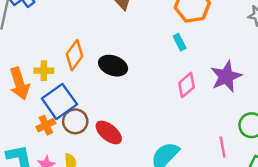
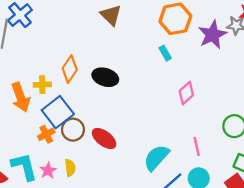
purple star: (226, 76) -> (213, 35), moved
pink diamond: (187, 85) -> (186, 93), moved
pink line: (223, 147) -> (197, 146), moved

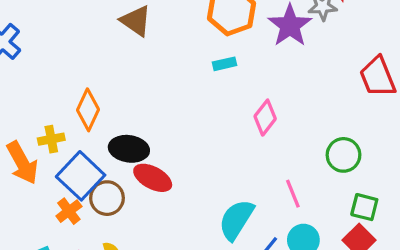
cyan rectangle: (165, 53) -> (225, 64), turned -64
black ellipse: (105, 77) -> (129, 149), moved
red ellipse: (104, 138) -> (153, 178), moved

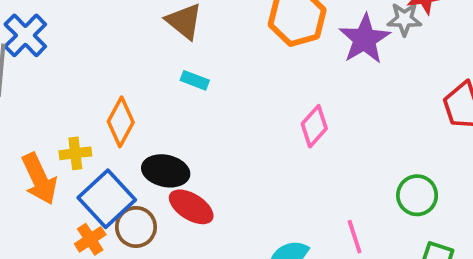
cyan rectangle: (225, 64) -> (195, 80), moved, turned 30
pink diamond: (265, 118) -> (314, 126), moved

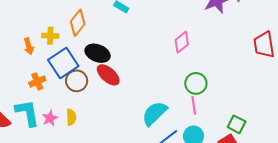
orange arrow: (39, 179) -> (29, 46), size x0.6
green circle: (417, 195) -> (196, 83), moved
orange cross: (90, 239) -> (37, 81), moved

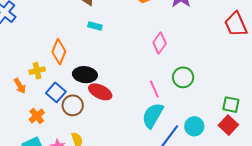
blue square: (63, 63) -> (56, 92), size x0.7
pink line: (194, 105) -> (154, 89), moved

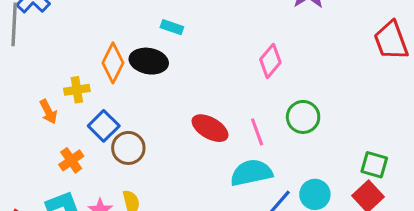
black ellipse: (85, 75) -> (149, 61), moved
red ellipse: (100, 92) -> (210, 128), moved
cyan semicircle: (153, 115) -> (251, 173), turned 44

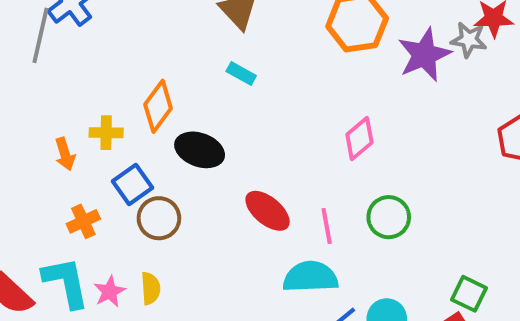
black ellipse: (149, 61) -> (200, 150), moved

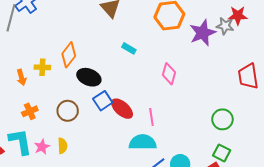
cyan rectangle: (241, 74) -> (129, 48), moved
pink diamond: (359, 138) -> (169, 74), turned -35
blue square: (132, 185) -> (103, 101), moved
green circle: (389, 217) -> (222, 119), moved

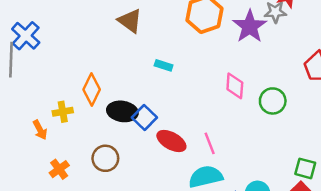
pink diamond: (169, 74) -> (235, 86), moved
blue square: (103, 101) -> (144, 118), moved
green circle: (222, 119) -> (273, 101), moved

